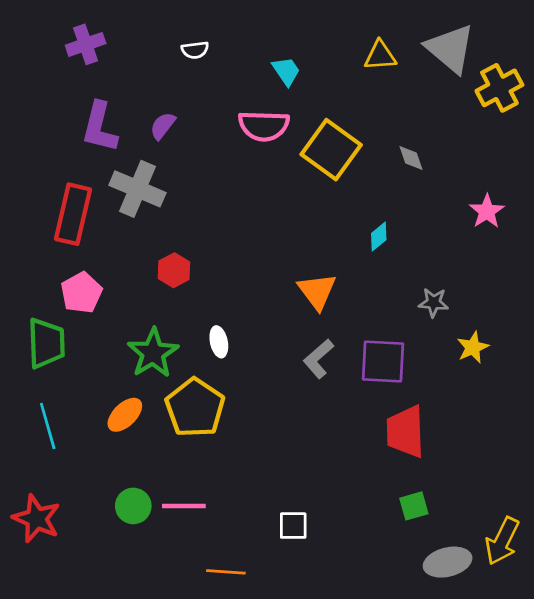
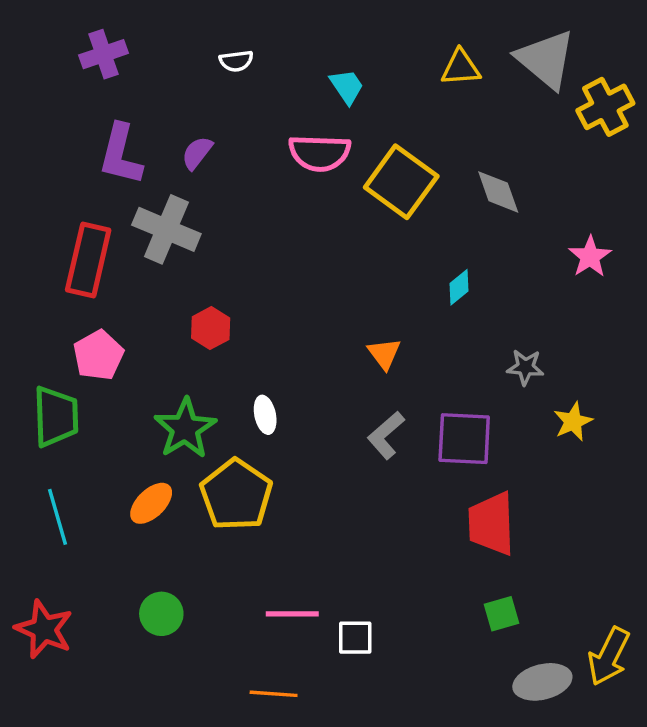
gray diamond: (411, 158) -> (498, 192), size x1.4
orange triangle: (317, 291) -> (384, 354), size x0.7
pink line: (184, 506) -> (292, 614), moved

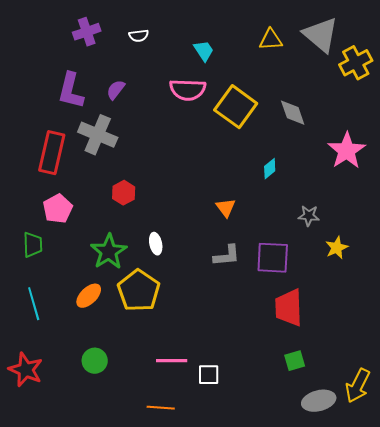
purple cross: (104, 54) -> (87, 32), moved
pink star: (590, 257) -> (347, 151), size x1.5
green trapezoid: (56, 417) -> (33, 245), size x0.7
gray L-shape: (386, 435) -> (227, 256), turned -144

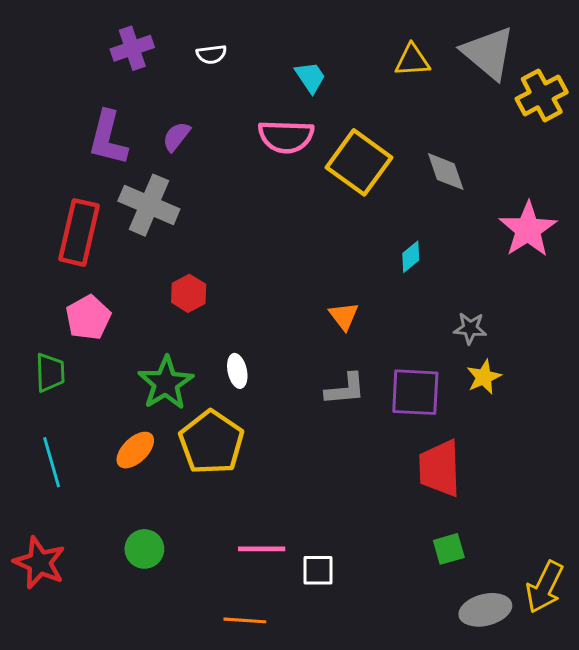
yellow star: (337, 248) -> (484, 377), moved

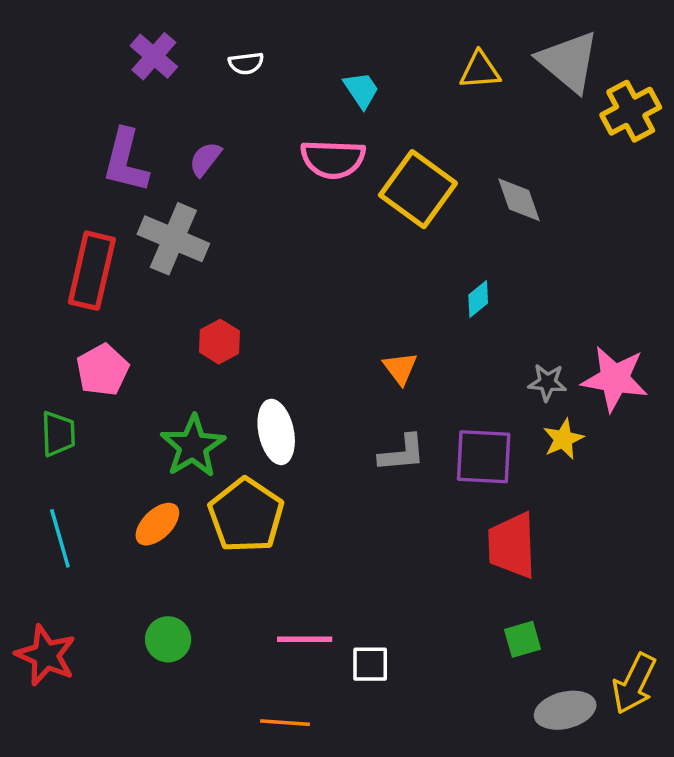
purple cross: (132, 48) -> (154, 56), turned -30
pink star: (528, 229) -> (615, 379), moved, turned -30
white ellipse: (237, 371) -> (276, 432), size x1.6

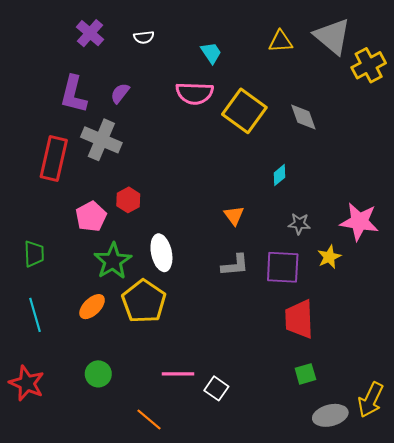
pink pentagon: (102, 370) -> (91, 216), moved
gray star: (547, 382) -> (299, 224), moved
white square: (370, 664) -> (216, 388), turned 35
orange line: (285, 723) -> (149, 420), moved, turned 36

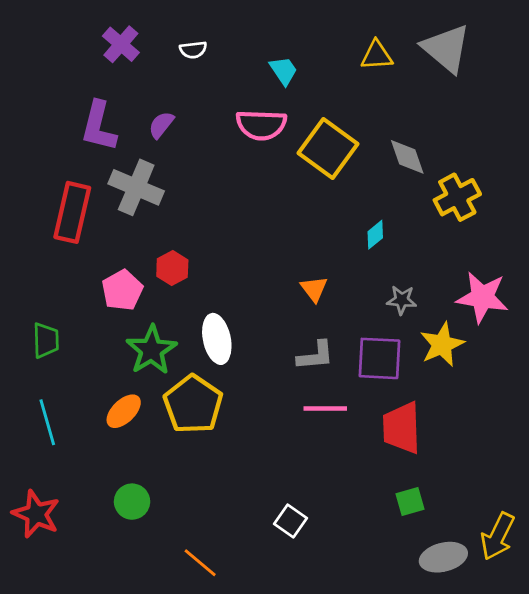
yellow cross: (369, 65) -> (457, 197), moved
yellow star: (329, 257) -> (442, 344), size x1.4
pink line: (178, 374) -> (325, 408), moved

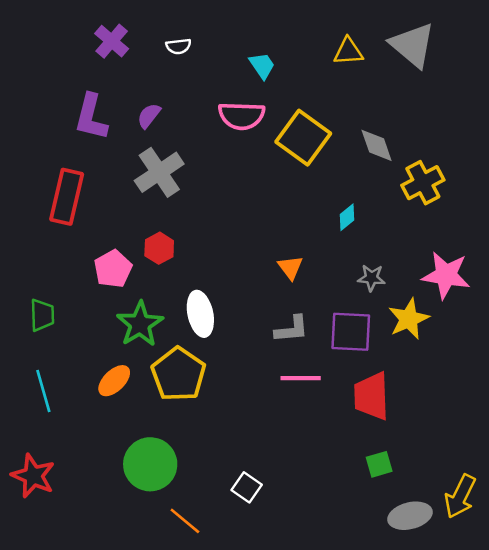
gray cross: (136, 187) -> (159, 172), moved, turned 33
green circle: (132, 502) -> (150, 464), moved, size x1.6
white square: (290, 521) -> (247, 487), moved

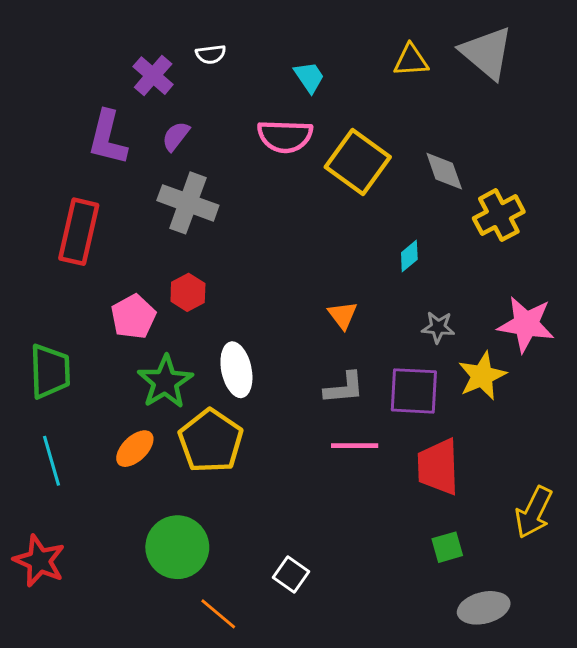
purple cross: (112, 41) -> (153, 76), moved
gray cross: (159, 172) -> (188, 203), turned -36
green trapezoid: (42, 315) -> (50, 371), size x1.4
yellow arrow: (460, 496) -> (534, 512), moved

